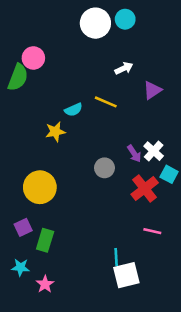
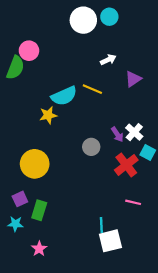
cyan semicircle: (73, 110) -> (64, 96), size x1.6
cyan star: (20, 267) -> (15, 224), moved

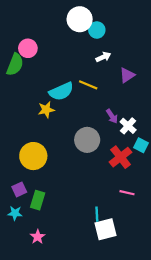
cyan circle: (109, 17) -> (97, 30), moved
purple arrow: (117, 134) -> (112, 116), moved
gray circle: (91, 147) -> (87, 140), size x1.5

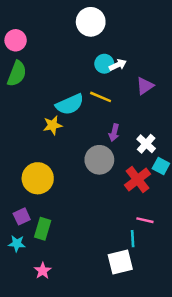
cyan circle: (97, 30) -> (104, 64), moved
pink circle: (28, 48) -> (16, 40), moved
purple arrow: (112, 116) -> (114, 133), moved, turned 48
cyan line: (97, 214) -> (133, 239), moved

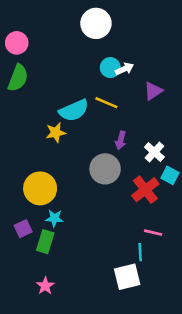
cyan star: (17, 244) -> (54, 218), moved

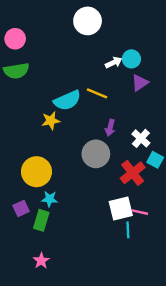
cyan circle: (110, 68) -> (131, 59), moved
green semicircle: (18, 78) -> (16, 71), turned 60
white square: (127, 277) -> (121, 208), moved

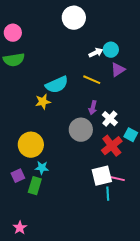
yellow line: (97, 93) -> (92, 80), moved
white cross: (141, 138) -> (110, 119), moved
pink star: (41, 261) -> (20, 228), moved

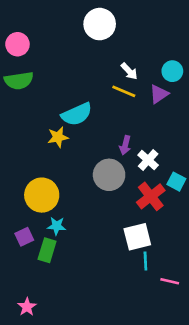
cyan circle: (111, 50) -> (172, 71), moved
white arrow: (96, 53) -> (129, 71), turned 72
yellow line: (92, 80) -> (124, 91), moved
pink line: (118, 179) -> (170, 281), moved

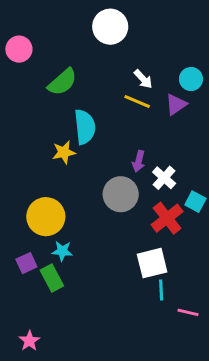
green semicircle: (19, 81) -> (62, 82), moved, turned -32
cyan semicircle: (77, 114) -> (85, 127), turned -72
green rectangle: (47, 250) -> (52, 278), turned -45

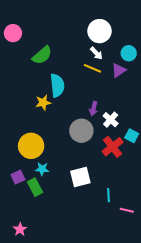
white circle: (110, 27) -> (99, 31), moved
white square: (152, 263) -> (80, 177), moved

